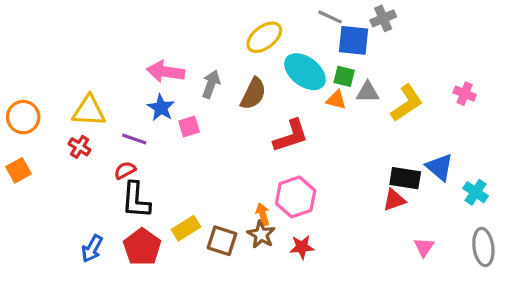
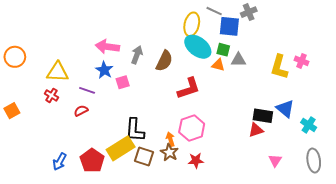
yellow ellipse: (264, 37) -> (192, 24), moved, turned -40
yellow L-shape: (407, 103) -> (279, 67), moved, turned 140
orange circle: (23, 117) -> (15, 57), moved
black L-shape: (136, 200) -> (135, 130), moved
yellow rectangle: (186, 228) -> (121, 148), size x1.5

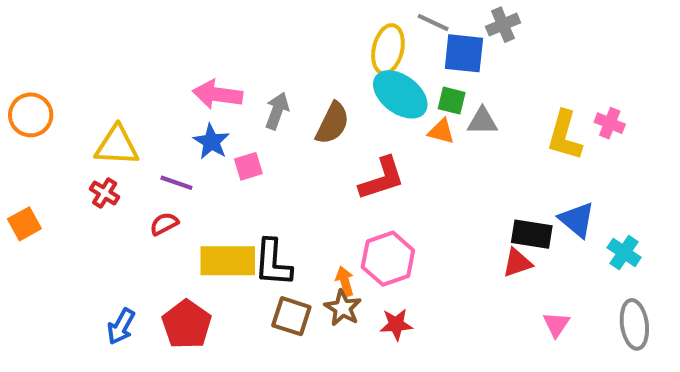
yellow rectangle: (121, 148) -> (228, 261), moved, turned 32

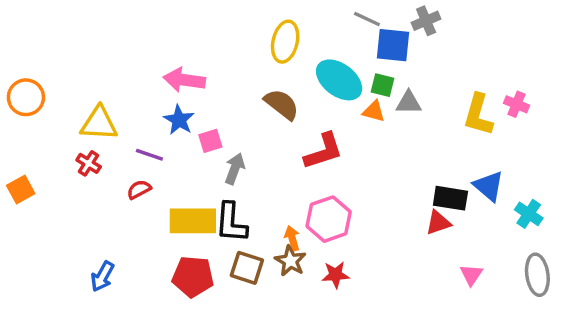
yellow ellipse: (388, 49) -> (285, 42), moved
gray arrow: (277, 111) -> (235, 169), moved
brown semicircle: (333, 123) -> (282, 104), turned -78
red pentagon: (187, 324) -> (193, 276), moved, turned -30

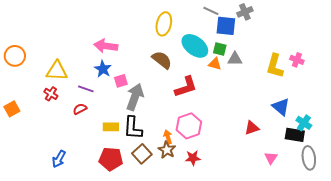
gray arrow: (235, 169) -> (135, 97), size x1.5
black rectangle: (450, 198) -> (295, 135), moved
yellow rectangle: (193, 221) -> (111, 127), size x0.6
brown square: (247, 268) -> (142, 154), turned 30

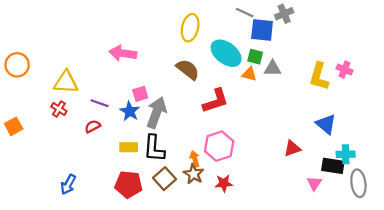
blue star: (103, 69) -> (130, 111), moved
cyan cross: (304, 123) -> (346, 154), moved, turned -35
black rectangle: (295, 135) -> (333, 166), moved

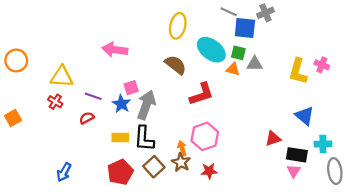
black rectangle: (333, 166) -> (297, 155), moved
red pentagon: (129, 184) -> (120, 172), turned -30

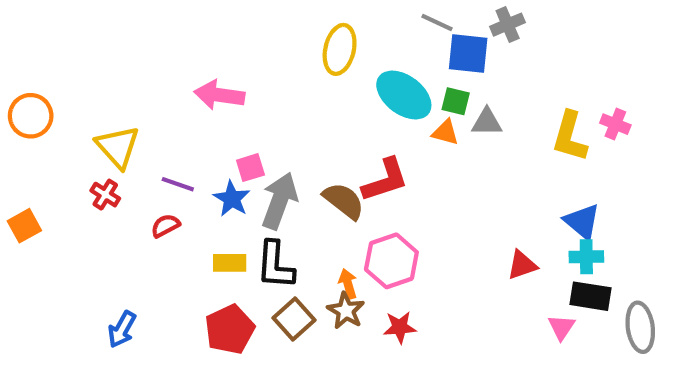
brown semicircle: (176, 65) -> (344, 201), moved
yellow triangle: (62, 77) -> (118, 147), turned 45
cyan cross: (323, 144) -> (586, 257), moved
black rectangle: (297, 155) -> (590, 296), moved

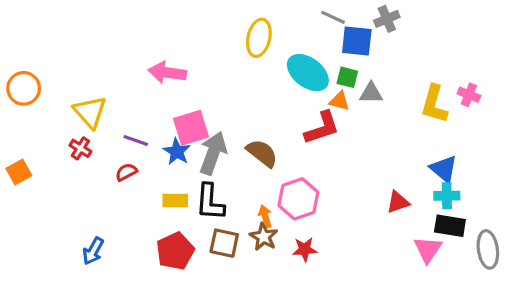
pink square: (250, 168) -> (191, 128), size x1.6
red L-shape: (385, 180) -> (322, 128), moved
brown square: (294, 319) -> (224, 243), turned -36
pink triangle: (561, 327) -> (428, 249), size x1.4

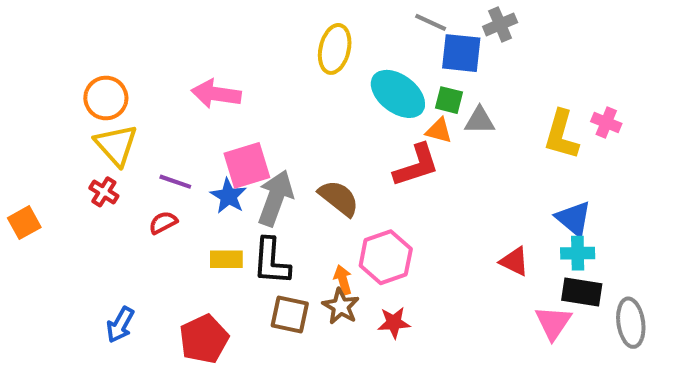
orange circle: (24, 88) -> (106, 98), moved
red triangle: (398, 202) -> (514, 261), turned 45
red pentagon: (175, 251) -> (204, 339), moved

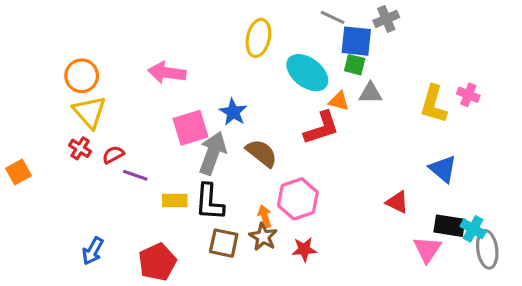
green square: (449, 100) -> (355, 65), moved
purple line: (175, 182) -> (135, 175), moved
blue star: (228, 196) -> (233, 112), moved
red semicircle: (163, 223) -> (113, 155), moved
cyan cross: (578, 253) -> (473, 229), moved, turned 30

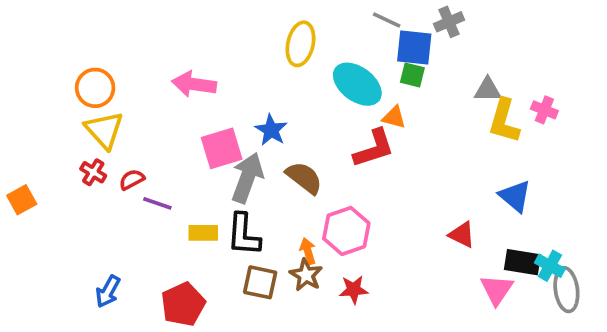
gray triangle: (370, 93) -> (488, 90), moved

